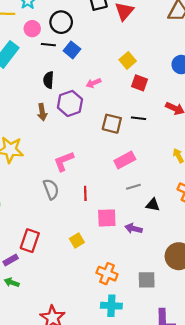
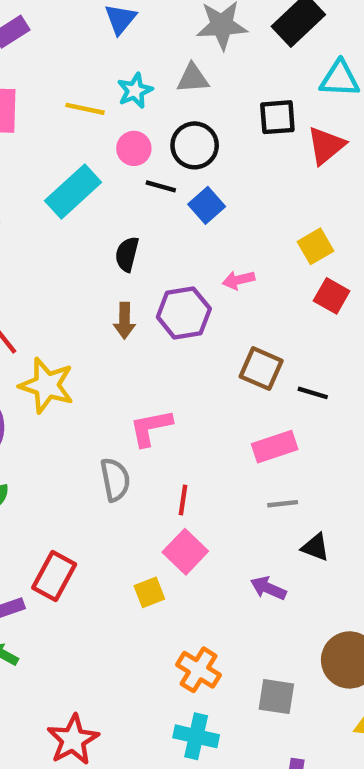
black semicircle: (48, 80) -> (127, 254), moved
black line: (139, 118) -> (313, 393), moved
pink square: (107, 218) -> (185, 552), moved, turned 36

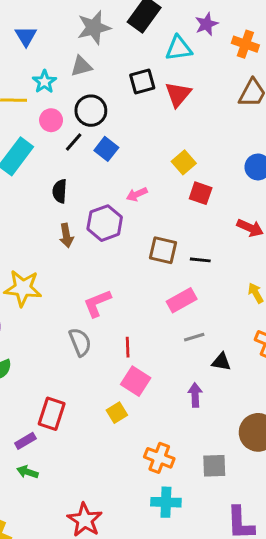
black line: (161, 186) -> (74, 142), turned -54
purple arrow: (268, 588) -> (195, 395), turned 75

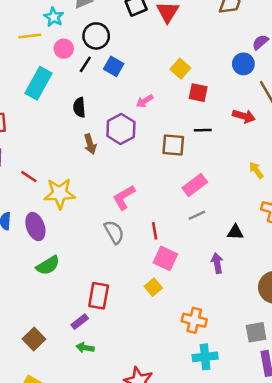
black line: (200, 260) -> (203, 130), moved
gray line: (194, 337) -> (197, 215), moved
gray square: (214, 466) -> (256, 332), moved

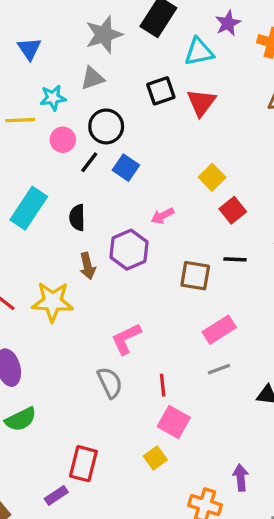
cyan star: (54, 17) -> (53, 98), turned 30
cyan rectangle: (39, 83) -> (29, 208), moved
red square: (198, 93) -> (233, 210), turned 36
yellow star: (60, 193) -> (53, 302), moved
purple arrow: (217, 263) -> (241, 478), moved

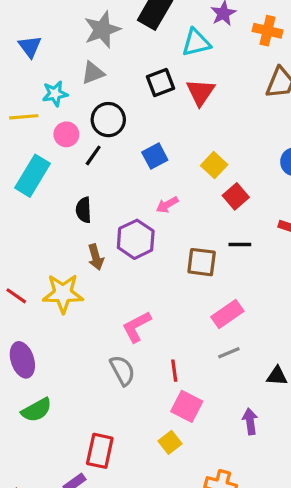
blue square: (126, 168) -> (155, 156), moved, turned 30
cyan rectangle: (29, 208) -> (32, 176), moved
purple arrow: (241, 478) -> (250, 421), moved

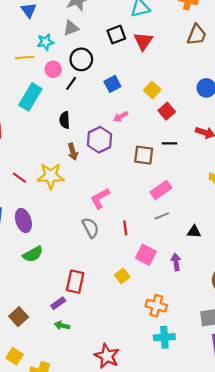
pink square: (187, 406) -> (146, 255), moved

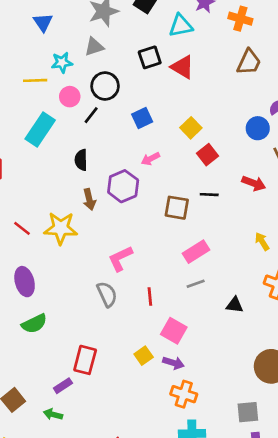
red triangle: (143, 41) -> (182, 67), turned -36
purple arrow: (176, 262) -> (173, 363), moved, turned 112
green arrow: (62, 326) -> (53, 414), moved

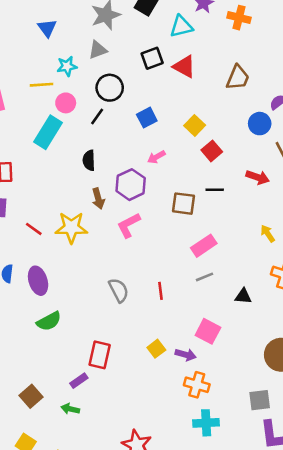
brown trapezoid: (249, 62) -> (238, 78), moved
pink circle: (70, 97) -> (66, 103), moved
pink L-shape: (120, 259) -> (129, 225), moved
pink square: (174, 331) -> (208, 331), moved

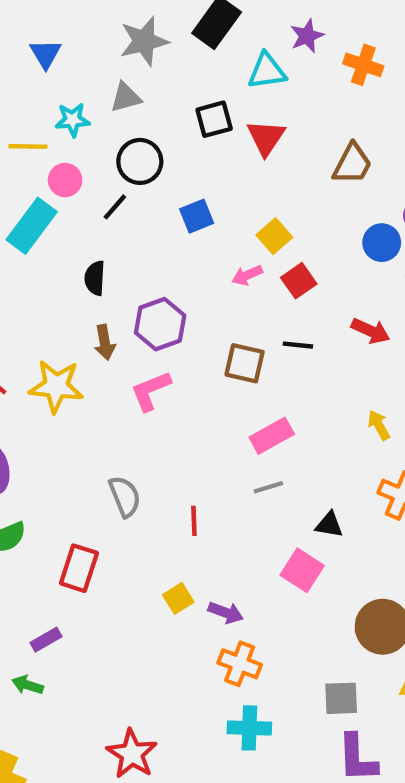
red triangle: (184, 67) -> (266, 138), turned 30
pink arrow: (156, 157) -> (247, 275), moved
red line: (160, 291) -> (194, 521), moved
pink square: (208, 331) -> (302, 570), moved
red rectangle: (100, 355) -> (79, 568), moved

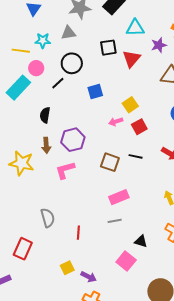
purple star: (307, 36) -> (159, 45), moved

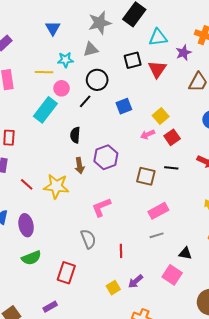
pink L-shape: (65, 170) -> (101, 207), moved
purple arrow: (88, 277) -> (136, 281), moved, turned 119

